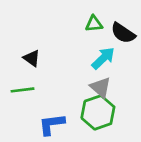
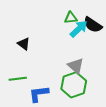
cyan arrow: (103, 58) -> (79, 29), moved
green line: (22, 90) -> (18, 79), moved

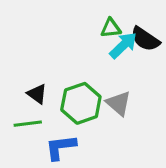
black triangle: (24, 44) -> (37, 94), moved
green hexagon: (74, 85) -> (81, 103), moved

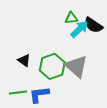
gray triangle: (119, 103) -> (76, 66), size x1.4
green line: (28, 124) -> (18, 93), moved

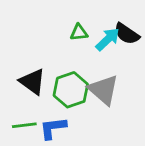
green triangle: (71, 18) -> (79, 32), moved
black triangle: (24, 60) -> (32, 82), size x1.5

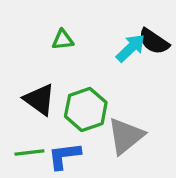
green triangle: (79, 32) -> (63, 40), moved
gray triangle: (104, 90) -> (126, 136), moved, turned 40

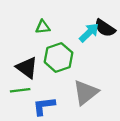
green hexagon: (86, 109) -> (59, 57), moved
green line: (29, 153) -> (20, 90), moved

